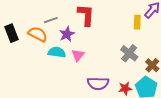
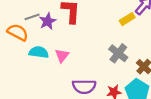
yellow rectangle: (137, 22) -> (127, 19), turned 56
purple star: (67, 34) -> (48, 21), moved

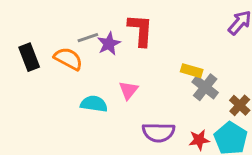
yellow rectangle: (127, 19) -> (192, 71), moved, turned 48
cyan semicircle: (39, 52) -> (94, 104), moved

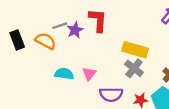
yellow rectangle: (192, 71) -> (135, 50), size x1.6
gray cross: (205, 87) -> (134, 68), moved
pink triangle: (128, 90) -> (89, 74), moved

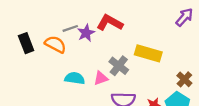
red L-shape: (98, 20) -> (110, 23), turned -65
gray cross: (134, 68) -> (119, 66), moved
pink triangle: (89, 74) -> (101, 78), turned 32

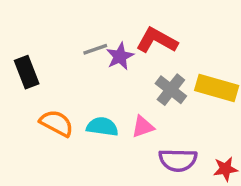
orange semicircle: (55, 44) -> (57, 123), moved
gray cross: (119, 66) -> (171, 90), moved

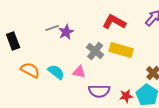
red L-shape: (157, 40) -> (114, 22), moved
cyan semicircle: (102, 127) -> (56, 72), turned 30
pink triangle: (143, 127) -> (79, 72), turned 32

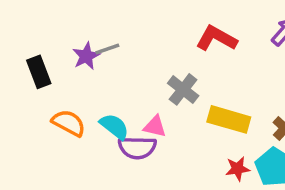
purple star: (66, 32) -> (86, 56), moved
yellow rectangle: (121, 50) -> (229, 119), moved
purple semicircle: (99, 91) -> (137, 148), moved

